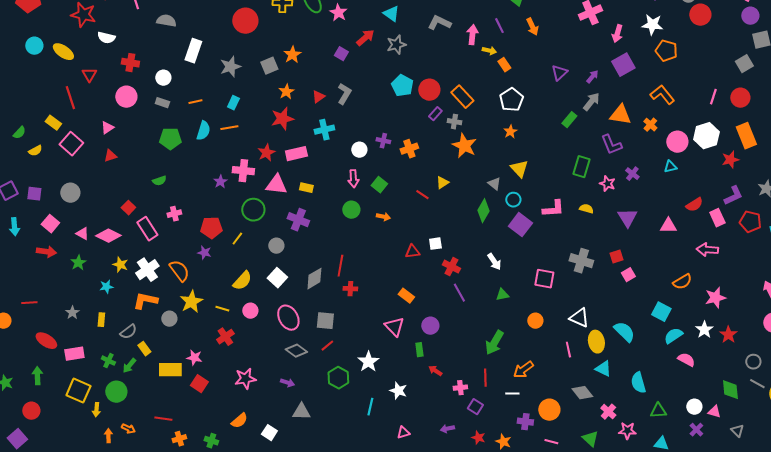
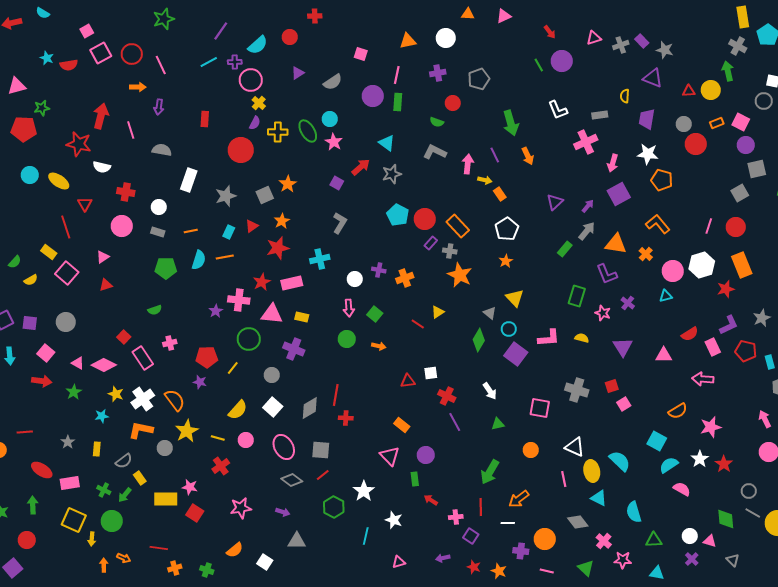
red triangle: (318, 97) -> (252, 226), moved

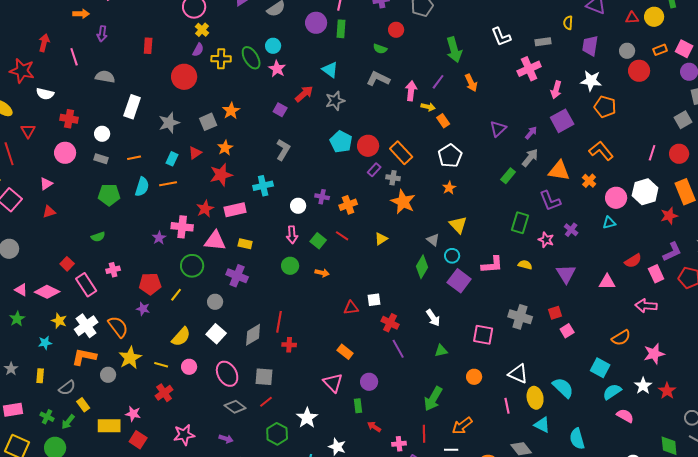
red arrow: (101, 116) -> (44, 43), size x0.7
purple line: (495, 155) -> (438, 82), turned 63
red line: (418, 324) -> (342, 236), moved

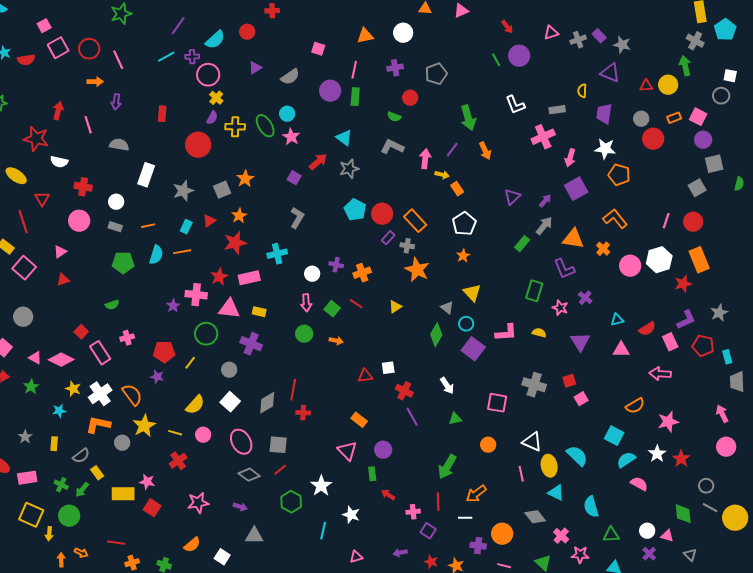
cyan triangle: (609, 223) -> (617, 320), moved

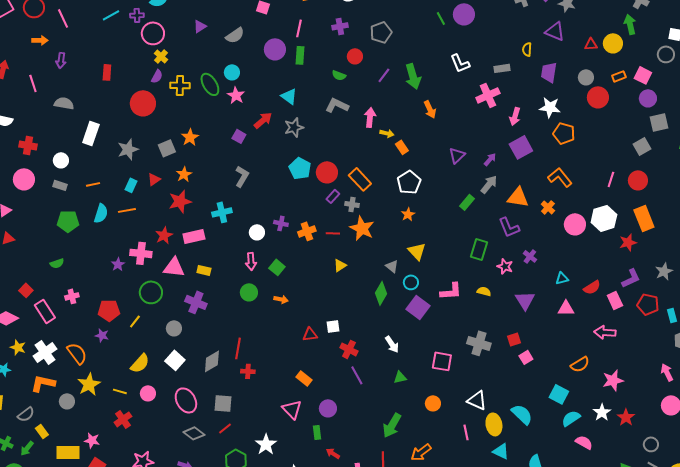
purple line: (452, 150) -> (384, 75), moved
red line: (356, 304) -> (333, 233), moved, turned -32

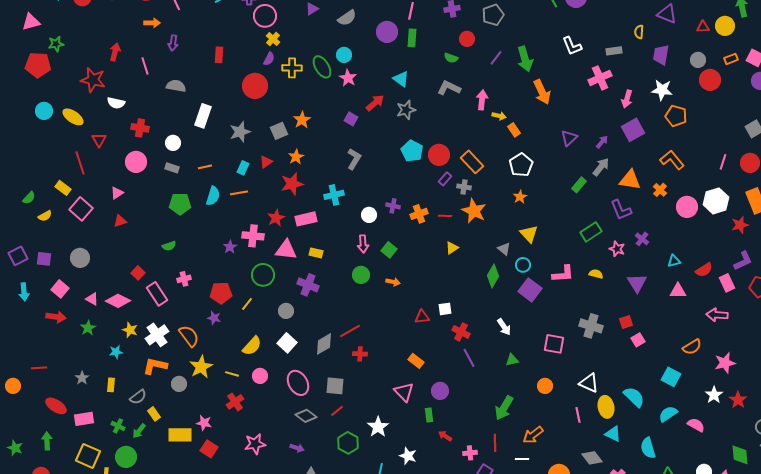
orange arrow: (430, 109) -> (542, 92), size x1.4
green rectangle: (479, 249) -> (591, 232), turned 40
red line: (238, 348) -> (350, 331), turned 50
cyan semicircle: (571, 418) -> (668, 414), moved

